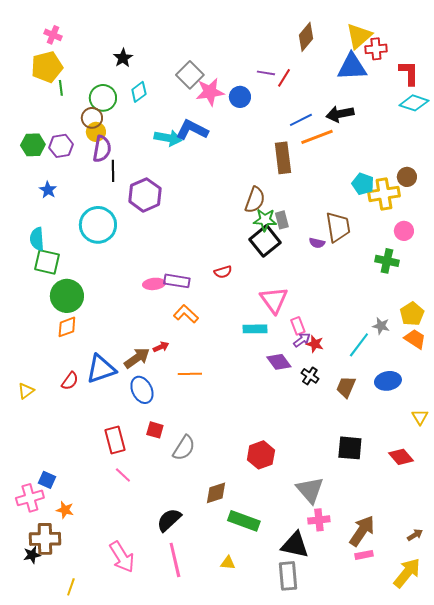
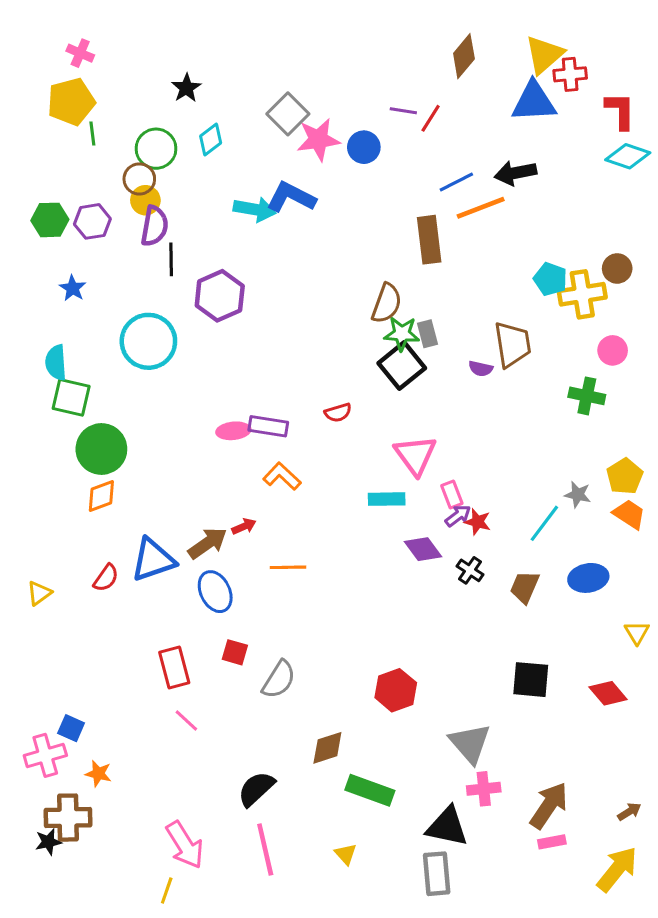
yellow triangle: (228, 563) -> (346, 854), turned 42
yellow line: (71, 587) -> (167, 890), moved

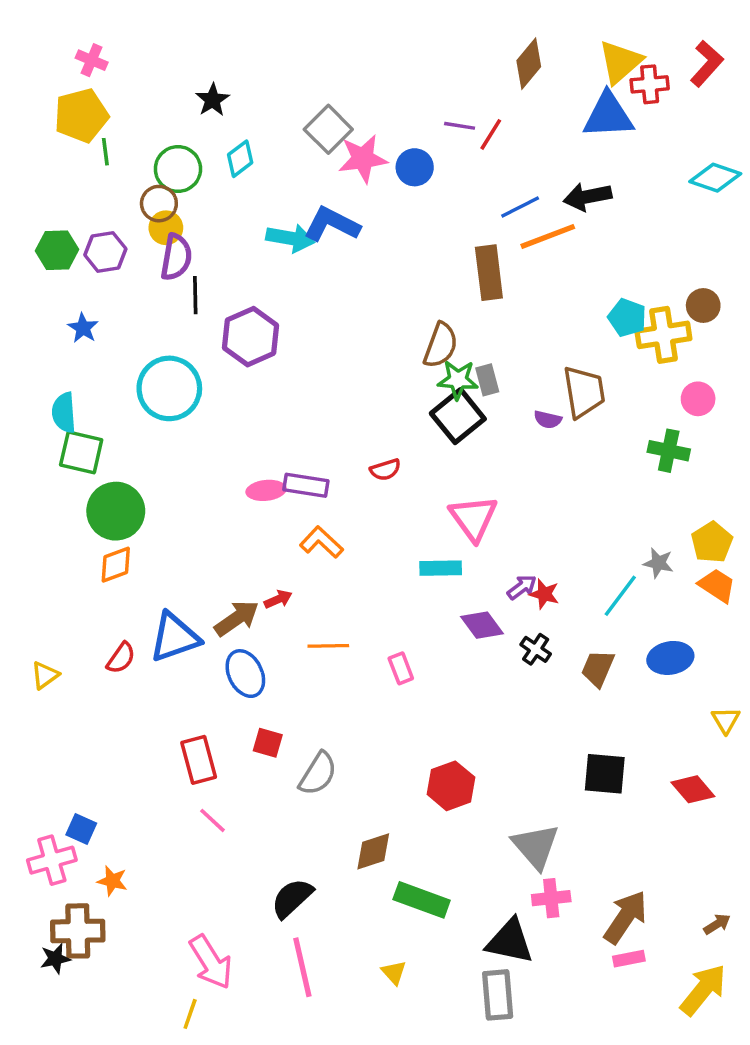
red L-shape: (620, 111) -> (707, 64), moved, turned 42
pink rectangle: (452, 495) -> (401, 668), moved

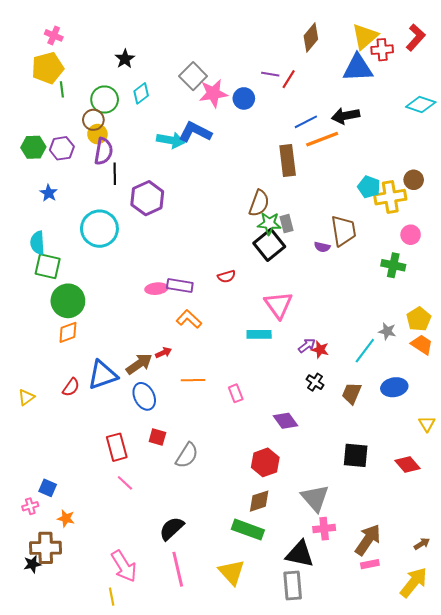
purple diamond: (482, 625) -> (286, 421), moved
brown diamond: (373, 851) -> (259, 501), moved
pink cross: (52, 860) -> (30, 506), size x0.6
yellow triangle: (394, 972) -> (232, 572), size x1.8
yellow line: (190, 1014) -> (112, 597), turned -30

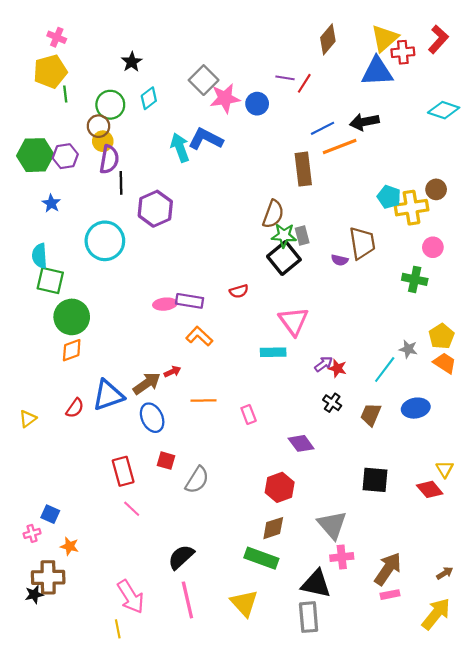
cyan arrow: (171, 140) -> (180, 148), turned -120
green hexagon: (33, 147) -> (35, 155), size x1.4
yellow triangle: (427, 424) -> (445, 469), moved

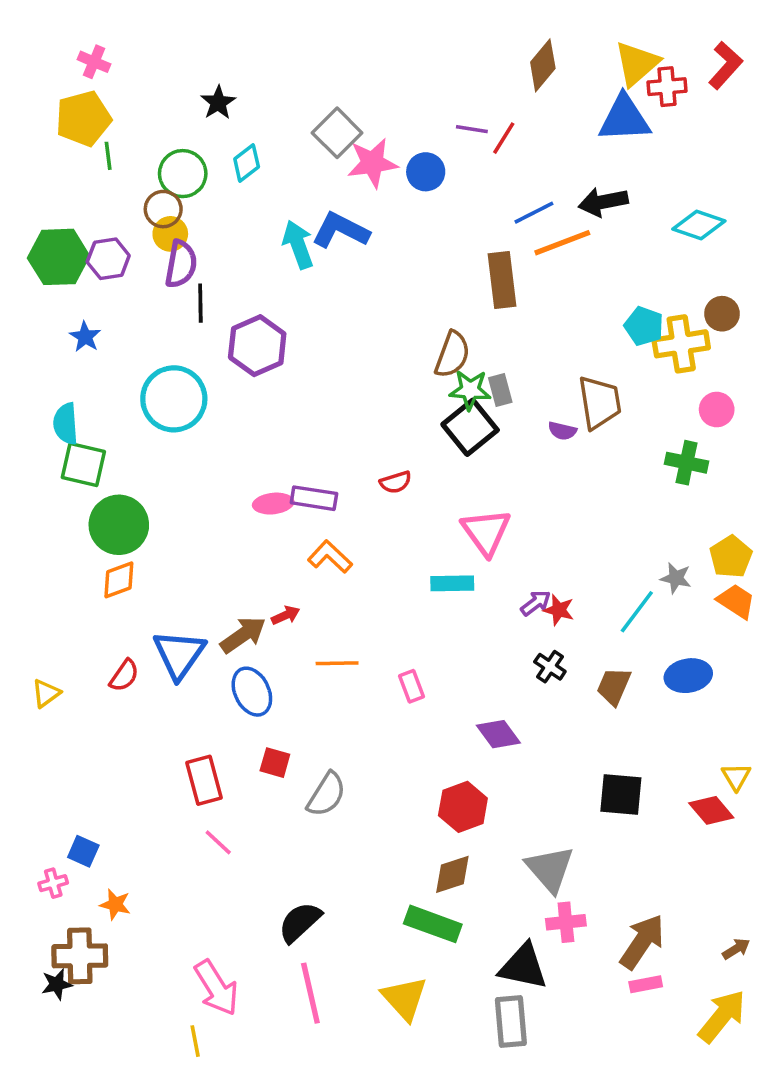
cyan diamond: (444, 110) -> (699, 225), moved
blue triangle: (108, 395) -> (179, 654), turned -36

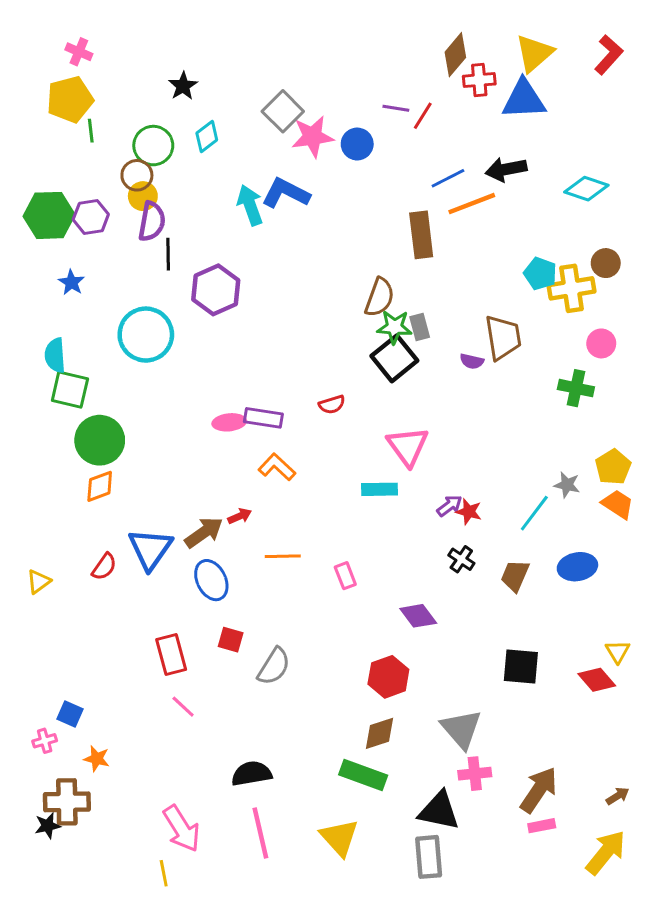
red cross: (667, 87) -> (479, 80), moved
black semicircle: (300, 922) -> (252, 774), turned 33

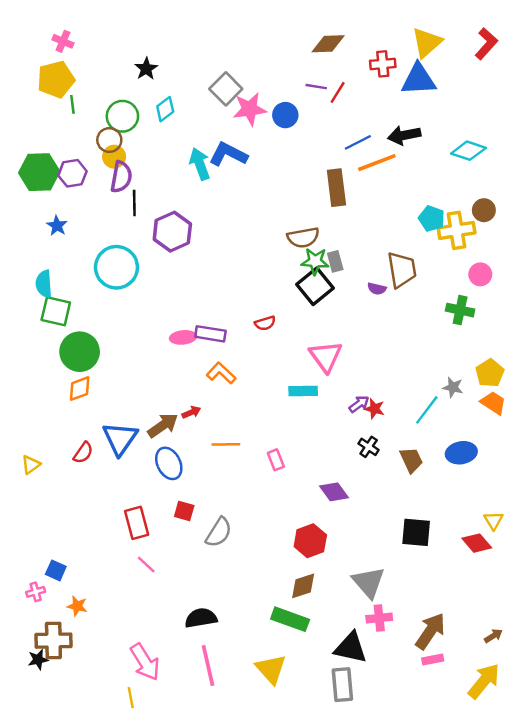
brown diamond: (455, 55) -> (328, 44), moved, turned 48
brown semicircle: (379, 297) -> (303, 238), turned 60
brown trapezoid: (515, 576) -> (411, 460), turned 132

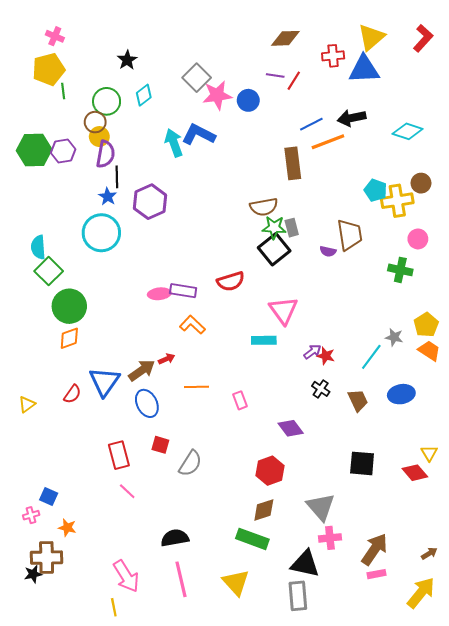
blue star: (57, 226) -> (108, 197), moved
green square: (56, 311) -> (49, 271), turned 32
red semicircle: (265, 323) -> (231, 281), size x1.5

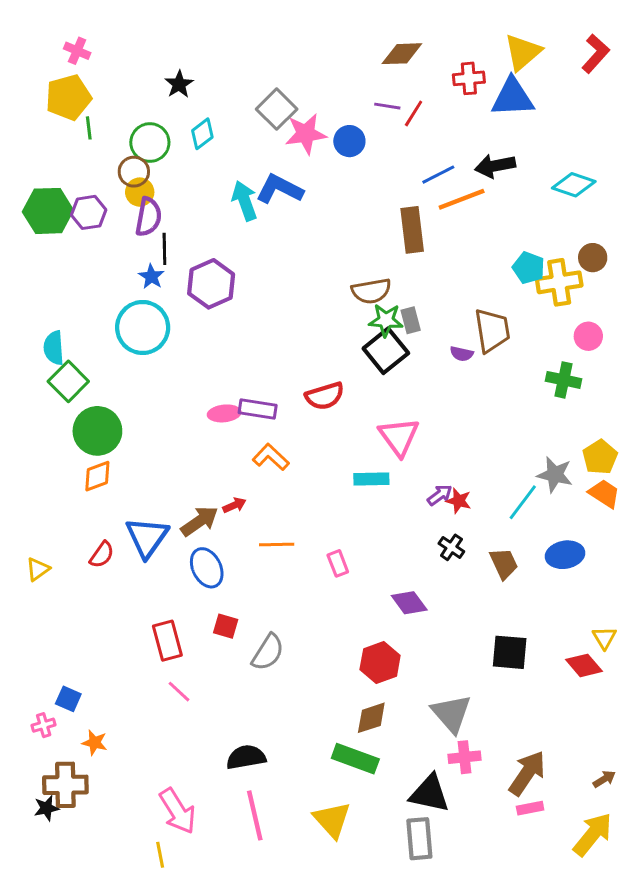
gray star: (394, 337) -> (555, 475), size x1.4

